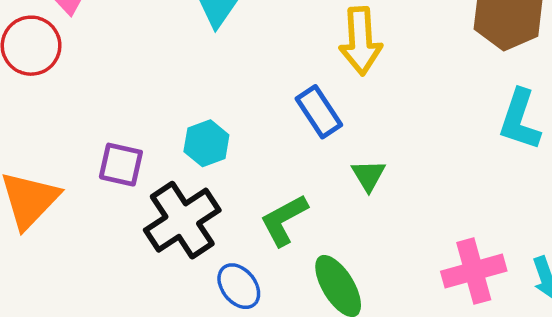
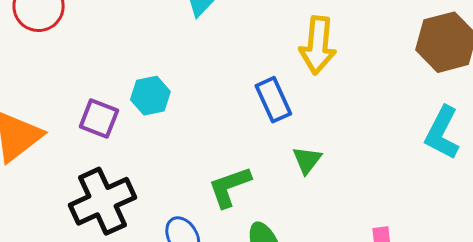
cyan hexagon: (206, 143) -> (150, 96), moved
black cross: (182, 220) -> (103, 201), moved

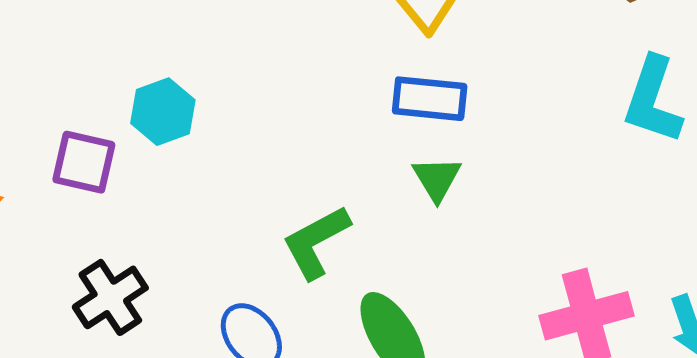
blue rectangle: (273, 100) -> (430, 99), moved, turned -51
black cross: (103, 201) -> (110, 297), size x0.7

